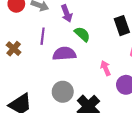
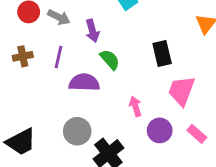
brown cross: (14, 49) -> (23, 56), moved, turned 32

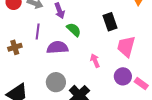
brown cross: (23, 56) -> (15, 47), moved
purple circle: (160, 130) -> (123, 76), moved
pink rectangle: (197, 134) -> (141, 84), moved

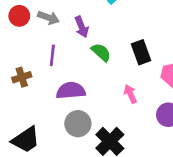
black rectangle: (110, 22) -> (141, 52), moved
purple semicircle: (57, 47) -> (71, 91), moved

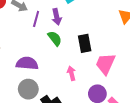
purple arrow: (82, 27) -> (57, 17), moved
purple line: (52, 55) -> (36, 19), moved

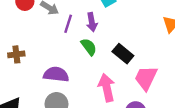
black rectangle: (85, 43) -> (123, 54), turned -42
pink arrow: (71, 73) -> (107, 88), size x1.6

